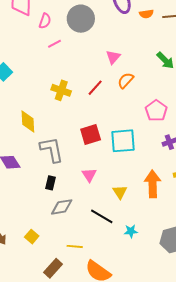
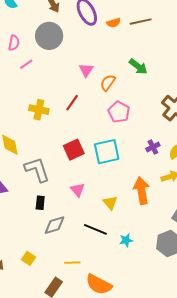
orange semicircle: (126, 80) -> (108, 83), moved
pink pentagon: (156, 111) -> (119, 112), moved

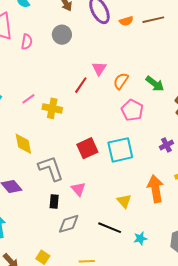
gray circle: (49, 36) -> (62, 35), size x0.7
pink line: (26, 64) -> (28, 99), moved
green arrow: (138, 67) -> (155, 84), moved
red line: (72, 103) -> (81, 85), moved
pink triangle: (78, 190) -> (78, 189), moved

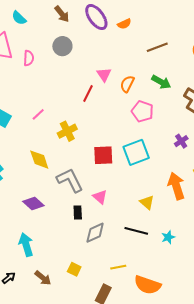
brown line: (153, 20) -> (157, 47), moved
yellow cross: (52, 108) -> (67, 131), moved, turned -30
red square: (87, 148) -> (103, 155), turned 30

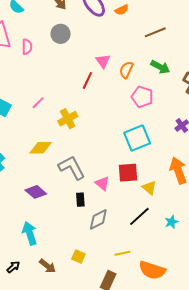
red square: (103, 155) -> (128, 173), moved
yellow diamond: (39, 160) -> (41, 148), turned -70
black line: (136, 231) -> (139, 216), turned -55

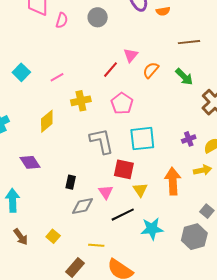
pink pentagon: (142, 97) -> (122, 103), moved
yellow diamond: (41, 148) -> (47, 121), turned -55
gray L-shape: (72, 168) -> (102, 141), moved
pink triangle: (102, 183) -> (106, 192), moved
cyan star: (171, 222) -> (152, 229), size x1.6

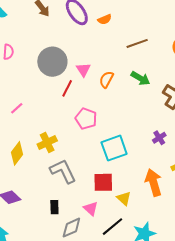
gray circle: (98, 17) -> (52, 62), moved, size x1.5
yellow cross: (81, 101) -> (47, 142), moved
gray L-shape: (102, 141) -> (63, 171), moved

